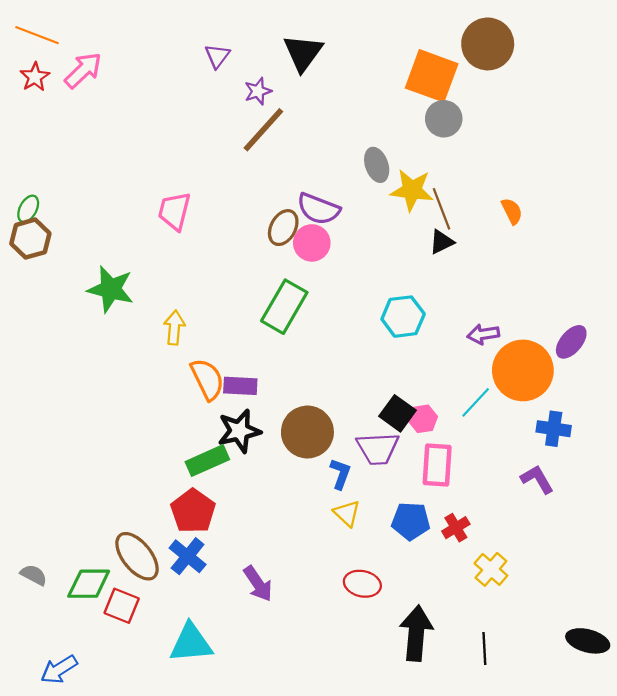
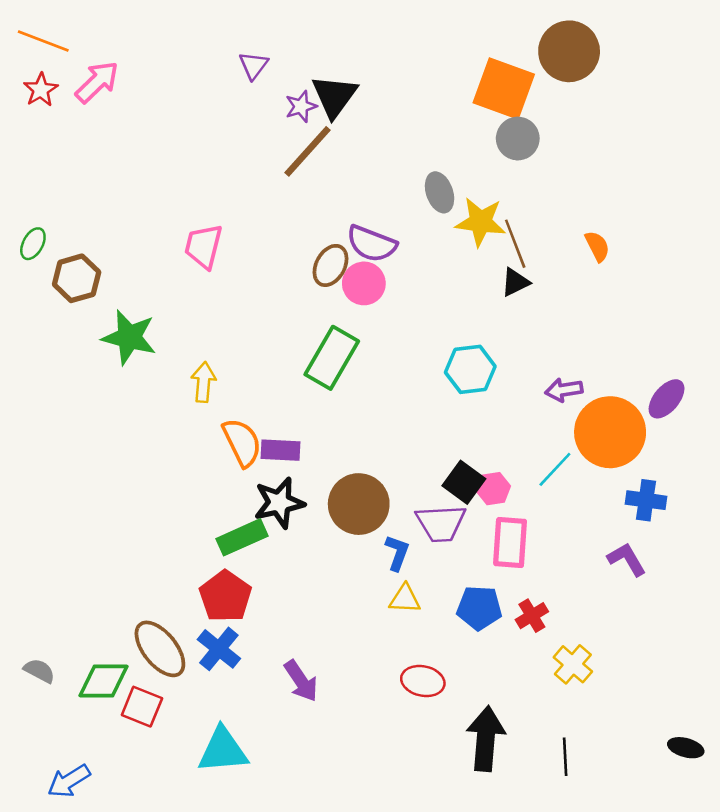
black triangle: (303, 53) -> (334, 96), moved
brown hexagon: (30, 239) -> (77, 278), moved
yellow triangle: (347, 513) -> (405, 599), turned -40
black ellipse: (588, 641) -> (686, 748), size x0.7

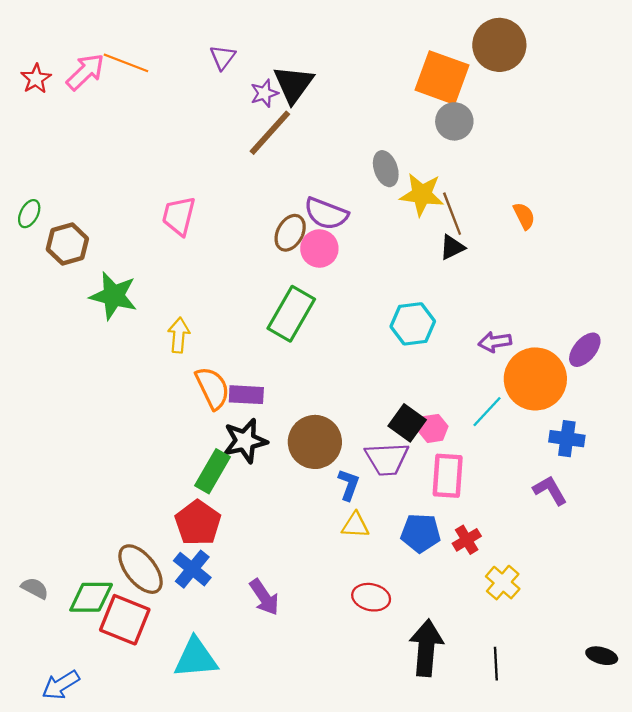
orange line: (43, 41) -> (126, 63), moved
green rectangle: (242, 537) -> (213, 471), turned -36
red square: (142, 707) -> (125, 620), size x1.4

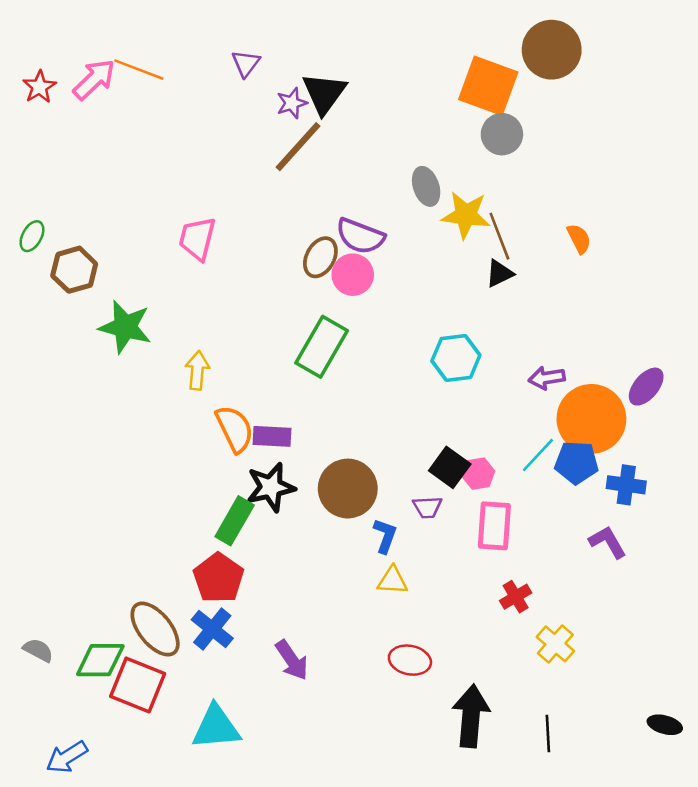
purple trapezoid: (387, 459) -> (427, 507), size x0.6
blue pentagon: (421, 533) -> (577, 462), moved

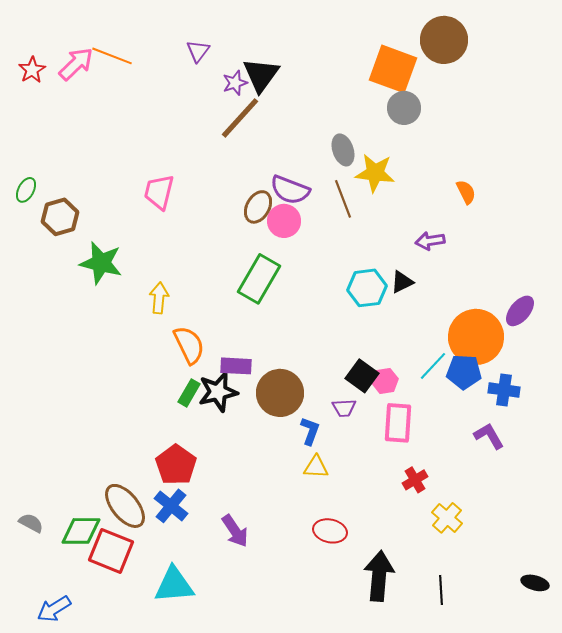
brown line: (499, 236) -> (343, 199), moved
black triangle: (499, 273) -> (402, 282), moved
purple arrow: (547, 378) -> (430, 241), moved
purple rectangle: (272, 436) -> (236, 366), moved
green rectangle: (235, 521) -> (189, 393), moved, size x0.7

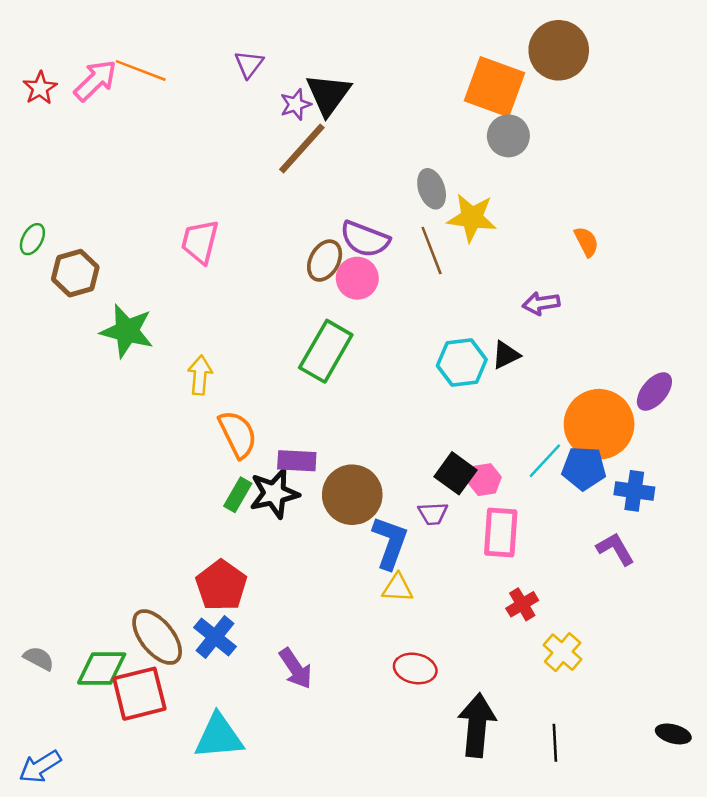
blue L-shape: (310, 431) -> (390, 543), size x1.5
red square: (111, 551) -> (139, 694), turned -36
blue arrow: (54, 609) -> (40, 767), moved

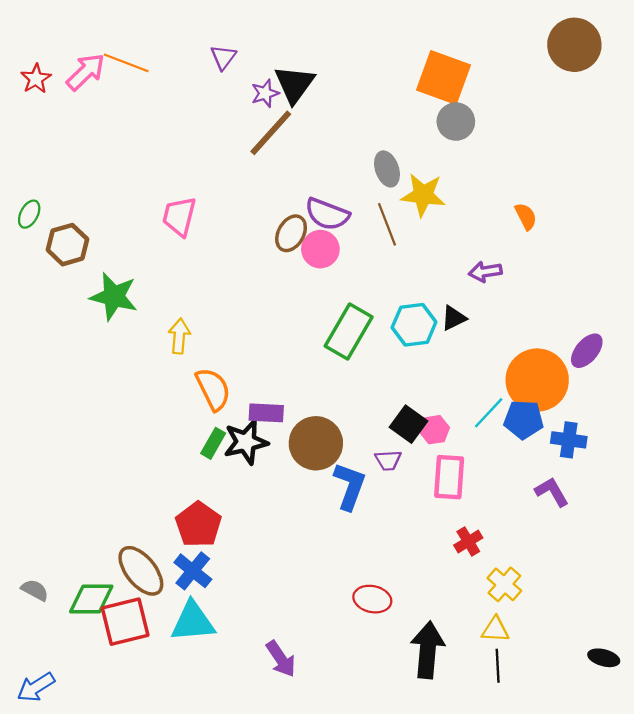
brown circle: (559, 50) -> (574, 45), moved
green rectangle: (326, 351) -> (349, 332), moved
yellow triangle: (398, 588) -> (495, 630), moved
purple arrow: (296, 668) -> (281, 659), moved
cyan triangle: (219, 736) -> (193, 622), moved

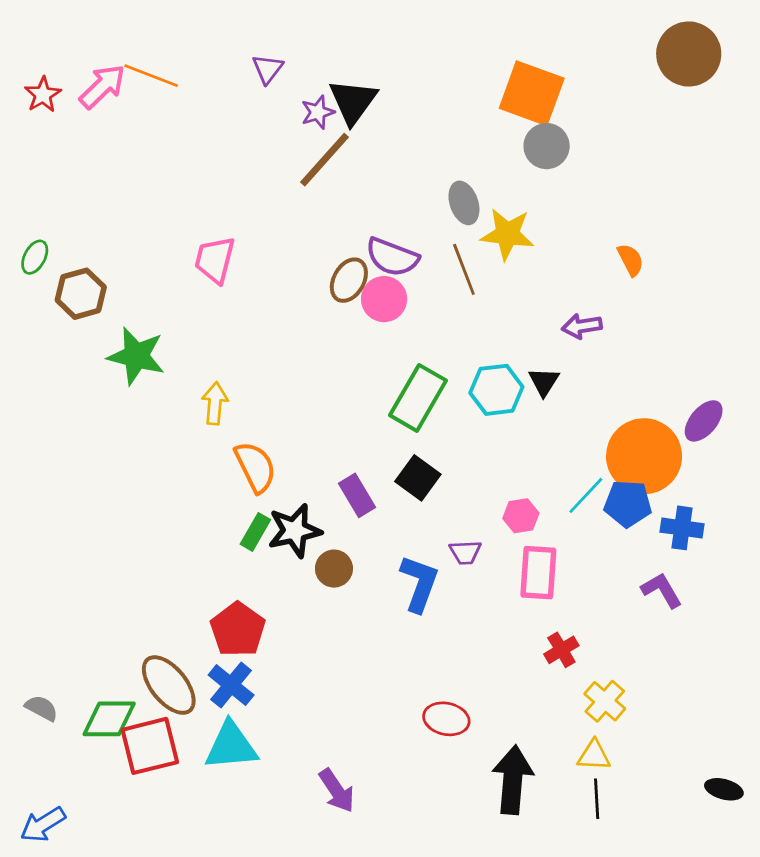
black triangle: (454, 318) -> (544, 382), turned -32
purple rectangle: (266, 413) -> (357, 495), moved, turned 56
black square: (408, 424) -> (418, 478), moved
brown circle: (316, 443) -> (334, 569), moved, size x0.6

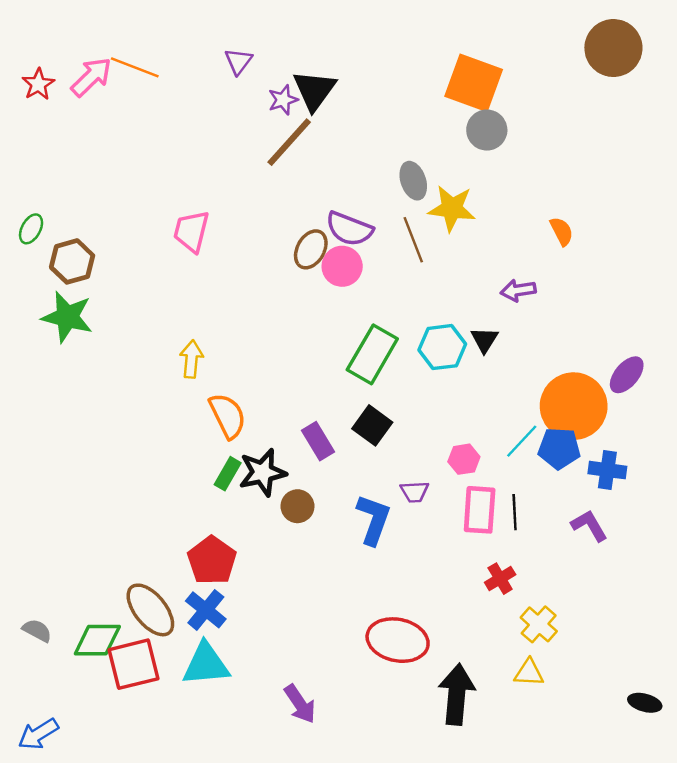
green star: (136, 356) -> (67, 317), moved
red ellipse: (446, 719) -> (398, 640), size x1.5
black line: (597, 799) -> (515, 512), moved

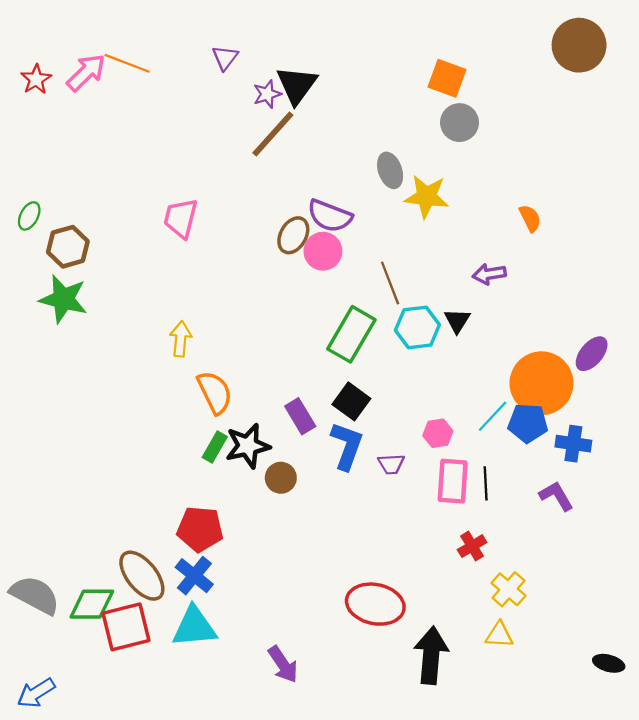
orange square: (474, 83) -> (447, 78), size x0.7
brown line: (413, 240) -> (390, 283), moved
blue L-shape: (373, 519) -> (347, 446), moved
red pentagon: (212, 560) -> (200, 529), turned -30
gray semicircle: (37, 630) -> (35, 595), size x1.8

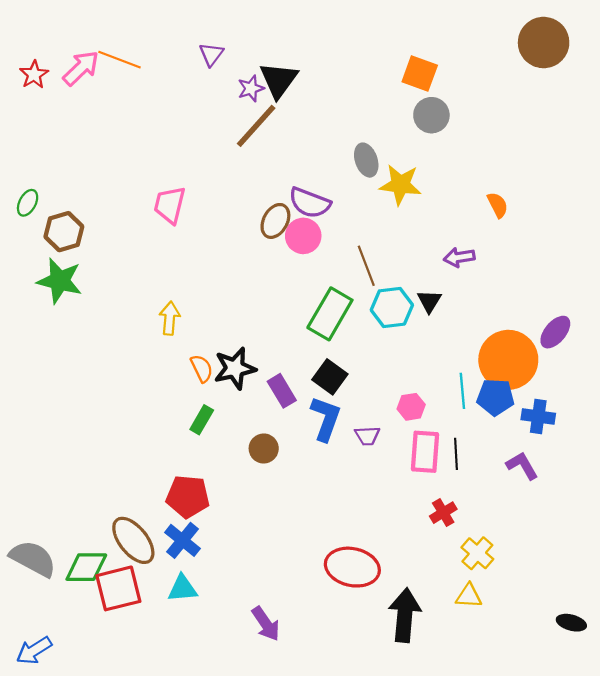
orange semicircle: (215, 392) -> (202, 368), size x0.7
cyan line: (493, 416) -> (462, 391), turned -48
black star: (248, 446) -> (235, 368), moved
cyan triangle: (194, 627) -> (182, 588), size x0.7

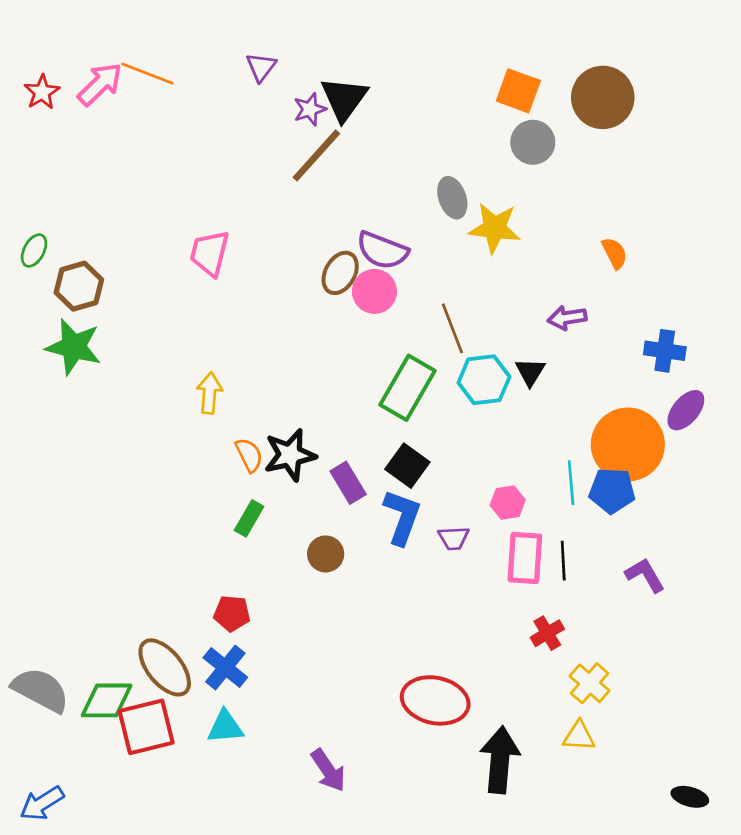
brown circle: (544, 43) -> (603, 97), moved
blue cross: (538, 416) -> (665, 351), moved
red pentagon: (188, 497) -> (232, 613), size x0.7
black ellipse: (571, 623) -> (690, 797), moved

